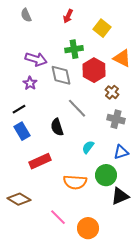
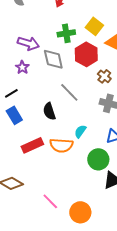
yellow square: (102, 28) -> (94, 26), moved
orange semicircle: (75, 182) -> (61, 145), moved

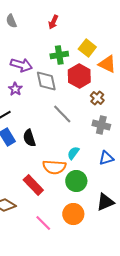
black semicircle: (49, 111) -> (29, 138), moved
red rectangle: (32, 145) -> (33, 185), moved, turned 70
green circle: (98, 159) -> (76, 181), moved
orange circle: (80, 212) -> (73, 214), moved

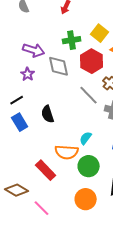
gray line: (62, 114) -> (89, 95), moved
black semicircle: (29, 138) -> (48, 114), moved
pink line: (43, 223) -> (42, 208), moved

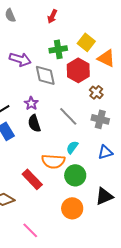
purple star: (28, 74) -> (31, 103), moved
gray line: (89, 95) -> (68, 116), moved
pink line: (42, 208) -> (30, 230), moved

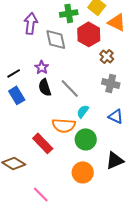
purple arrow: (20, 59) -> (31, 23), turned -100
gray line: (68, 116) -> (70, 88), moved
blue triangle: (105, 152) -> (116, 116), turned 42

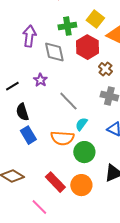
black semicircle: (45, 87) -> (22, 112), moved
blue rectangle: (17, 95) -> (28, 135), moved
red rectangle: (43, 143) -> (55, 182), moved

